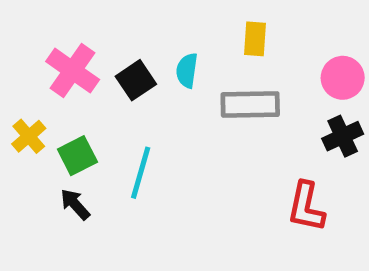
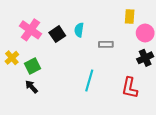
yellow rectangle: (255, 39) -> (130, 16), moved
gray rectangle: (250, 105) -> (106, 44), size x0.6
cyan line: (141, 173) -> (89, 81), moved

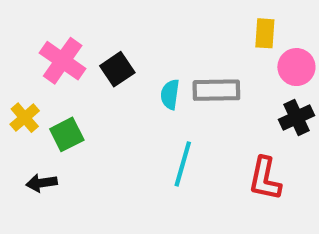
cyan semicircle: (79, 30) -> (170, 94), moved
gray rectangle: (106, 44) -> (216, 90), size x1.5
black arrow: (32, 87) -> (42, 183), moved, turned -56

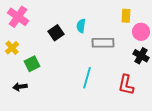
pink cross: (63, 61) -> (18, 17), moved
cyan semicircle: (170, 94) -> (81, 26), moved
yellow cross: (25, 118) -> (12, 48), moved
black cross: (296, 118) -> (141, 56), turned -35

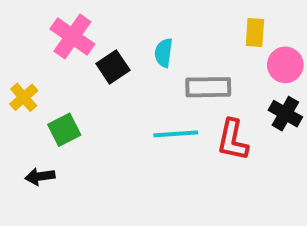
pink cross: (18, 17) -> (72, 37), moved
cyan line: (87, 78) -> (176, 134), moved, turned 70
red L-shape: (126, 85) -> (233, 140), moved

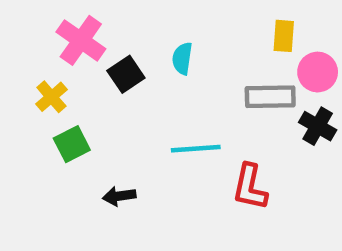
gray rectangle: (208, 87) -> (270, 97), moved
yellow cross: (24, 97) -> (51, 97), moved
red L-shape: (233, 140) -> (250, 187), moved
black arrow: (40, 176) -> (119, 196), moved

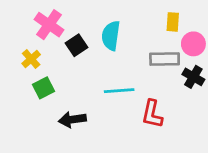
cyan semicircle: (182, 58) -> (111, 36), size x1.5
black arrow: (119, 196) -> (72, 120), size x1.4

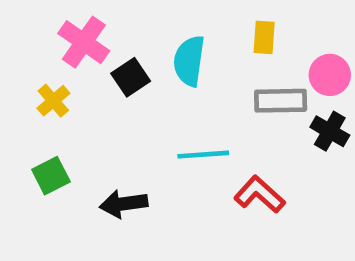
yellow rectangle: (173, 22) -> (264, 37), moved
green square: (43, 88) -> (51, 176), moved
red L-shape: (152, 114) -> (260, 194), turned 120

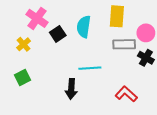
yellow rectangle: (264, 37) -> (117, 16), size x1.5
red L-shape: (260, 194) -> (126, 94), moved
black arrow: (124, 204) -> (71, 89), moved, turned -78

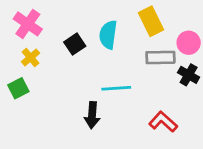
yellow rectangle: (117, 16) -> (151, 21), turned -30
pink cross: (37, 18) -> (28, 24), moved
green square: (23, 77) -> (18, 88), moved

